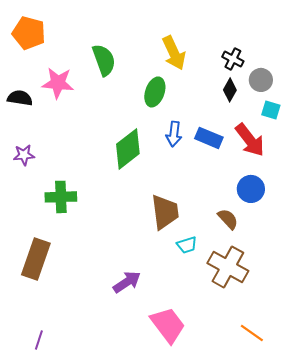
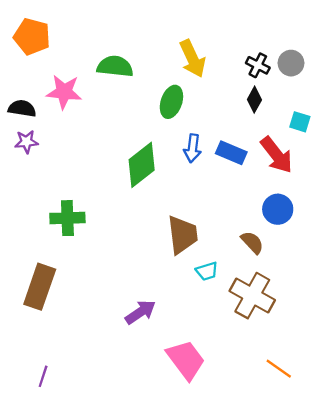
green semicircle: (104, 60) -> (115, 66), turned -64
gray circle: (261, 80) -> (291, 63), moved
purple star: (24, 155) -> (26, 142), moved

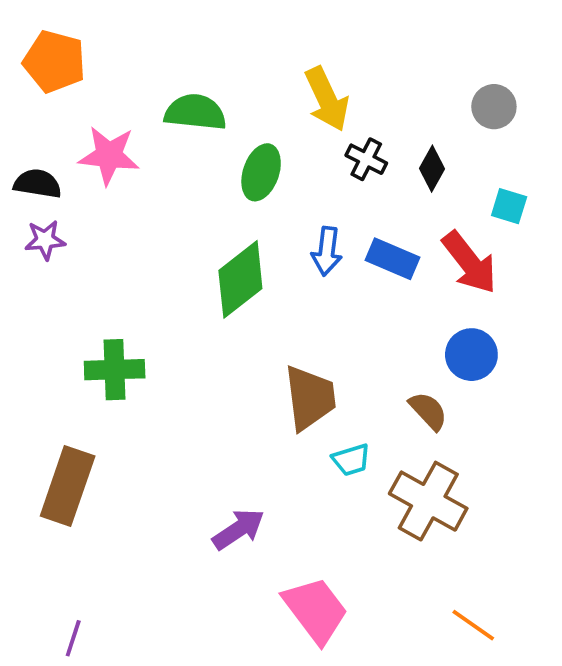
black cross: (258, 65) -> (366, 159), moved
green ellipse: (171, 102) -> (261, 172), moved

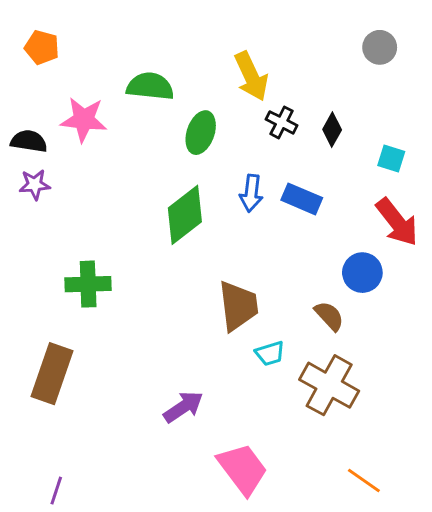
orange pentagon: (54, 62) -> (42, 47), size x0.7
gray circle: (494, 107) -> (380, 47), moved
red arrow: (470, 263) -> (397, 222), moved

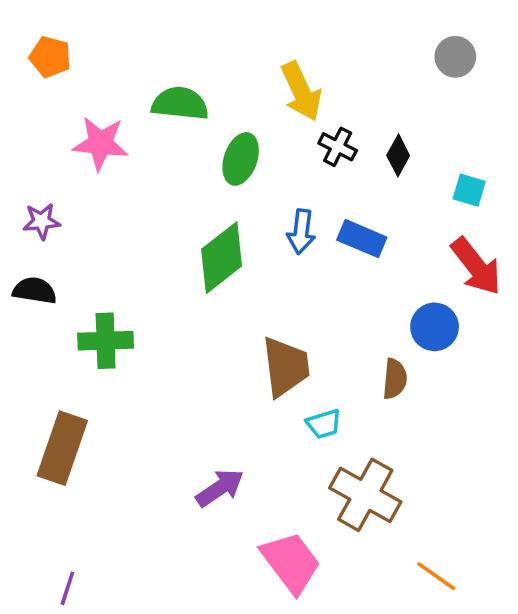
black semicircle: (29, 141) -> (35, 291), moved
brown semicircle: (329, 316) -> (395, 379), turned 48
brown cross: (329, 385) -> (365, 495), moved

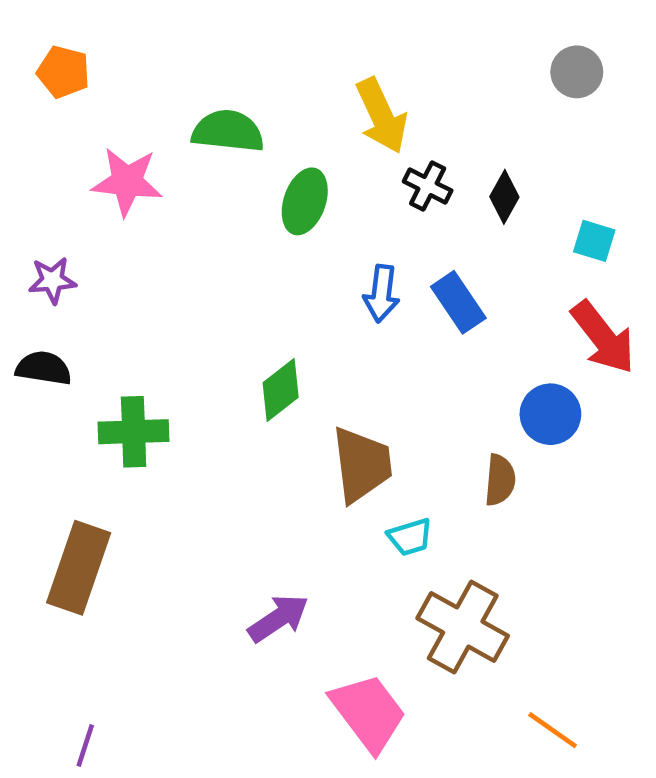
blue rectangle: (362, 239) -> (458, 302), turned 33
green diamond: (222, 258) -> (281, 390), moved, size x0.7

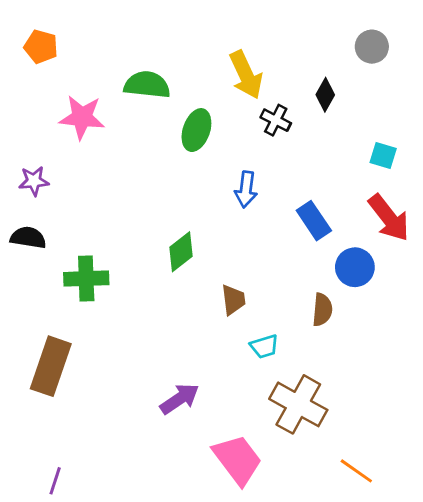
black diamond: (504, 197) -> (325, 95), moved
blue rectangle: (458, 302) -> (314, 221), moved
brown trapezoid: (362, 465) -> (233, 300), size x0.6

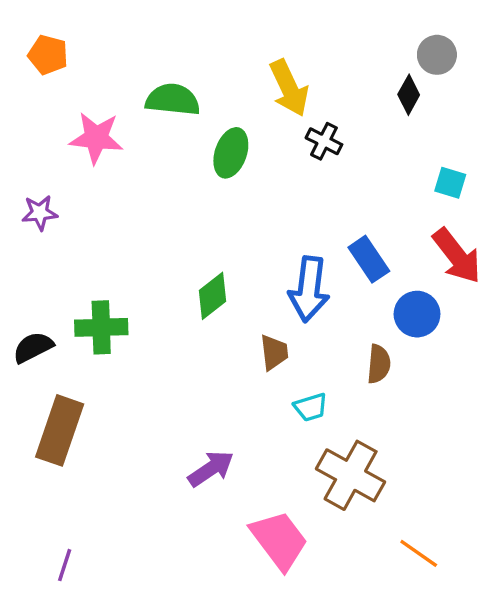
black diamond: (325, 95) -> (409, 95), moved
blue arrow: (246, 189) -> (309, 289), moved, size x1.5
black semicircle: (28, 238) -> (33, 347), moved, turned -36

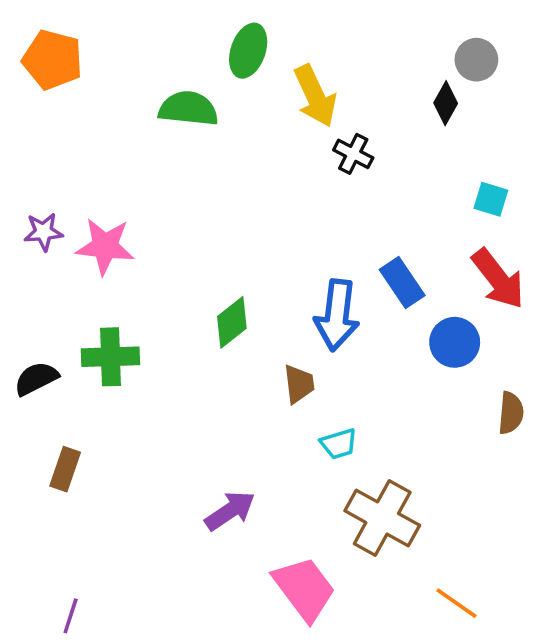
orange pentagon: (48, 55) -> (52, 60), size x1.4
pink star: (96, 138) -> (105, 246), moved
green ellipse: (231, 153) -> (248, 51), moved
brown semicircle: (379, 364) -> (511, 413), moved
brown rectangle: (60, 430) -> (65, 469), size x0.6

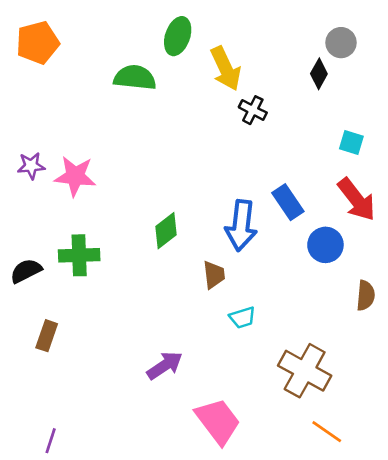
orange pentagon: (52, 60) -> (38, 43), turned -30
brown cross: (382, 518) -> (305, 371), moved

